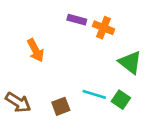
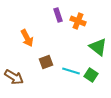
purple rectangle: (77, 20) -> (58, 15), turned 56
brown square: (61, 106) -> (46, 62), moved

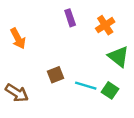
orange cross: (78, 21) -> (105, 25), moved, turned 35
orange arrow: (27, 38) -> (18, 38), moved

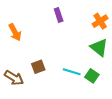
orange cross: (105, 25) -> (100, 21), moved
brown square: (55, 75) -> (38, 67), moved

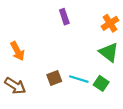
orange arrow: (15, 32) -> (17, 51), moved
brown square: (38, 67) -> (54, 78), moved

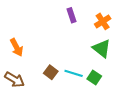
purple rectangle: (64, 17) -> (71, 15), moved
brown square: (54, 78) -> (51, 72), turned -32

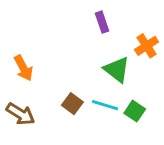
orange cross: (103, 21) -> (147, 46), moved
green triangle: (102, 48) -> (117, 70), moved

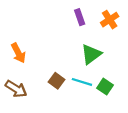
orange cross: (147, 46) -> (110, 20), moved
green triangle: (117, 70) -> (91, 54), turned 45

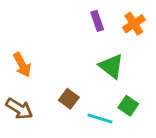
green triangle: (91, 54) -> (111, 66), turned -45
cyan line: (82, 82) -> (100, 119), moved

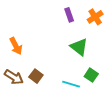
brown square: (69, 99) -> (36, 76), moved

